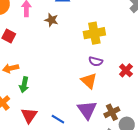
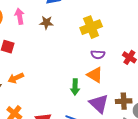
green arrow: (24, 85) -> (75, 87), moved
brown cross: (112, 112) -> (124, 101), turned 35

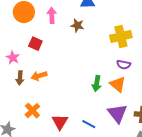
green arrow: (75, 87) -> (97, 83), moved

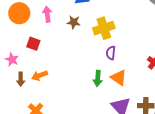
yellow cross: (121, 36) -> (104, 28), moved
purple semicircle: (124, 65) -> (111, 53), moved, turned 88

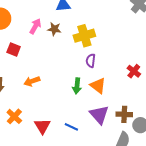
pink arrow: (47, 14) -> (35, 26), moved, turned 35
orange arrow: (40, 76) -> (32, 81), moved

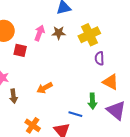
red square: (14, 49) -> (20, 50), moved
green arrow: (77, 86) -> (92, 101), moved
blue line: (71, 127) -> (75, 114), moved

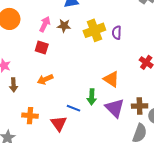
red square: (20, 50) -> (42, 48), moved
purple semicircle: (99, 58) -> (117, 33), moved
orange cross: (33, 125) -> (30, 116), turned -35

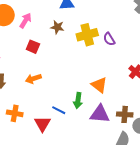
pink arrow: (45, 24) -> (25, 21), moved
purple semicircle: (117, 33) -> (109, 39), turned -40
purple triangle: (115, 108) -> (100, 114), turned -45

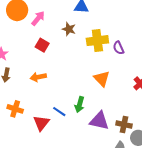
orange triangle: (99, 85) -> (102, 79), moved

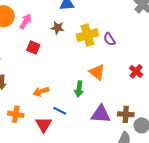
orange arrow: (38, 77) -> (41, 92), moved
green arrow: (80, 105) -> (79, 89), moved

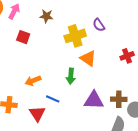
yellow cross: (87, 35) -> (75, 36), moved
red cross: (136, 71) -> (127, 56), turned 32

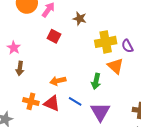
purple semicircle: (99, 25) -> (127, 46), moved
purple triangle: (94, 100) -> (100, 112), moved, turned 50
red triangle: (37, 114) -> (52, 103), moved, turned -42

